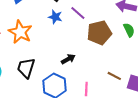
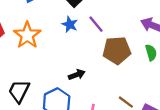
black trapezoid: (26, 68) -> (19, 91), moved

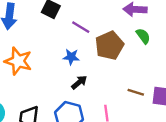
blue star: (70, 24) -> (71, 57), moved

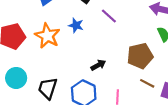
brown pentagon: (109, 45) -> (140, 56), moved
blue star: (71, 57) -> (76, 25), moved

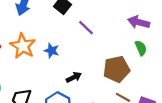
blue star: (76, 25) -> (52, 51), moved

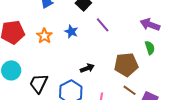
orange star: (23, 46) -> (44, 36), size x0.7
blue star: (52, 51) -> (71, 32), moved

